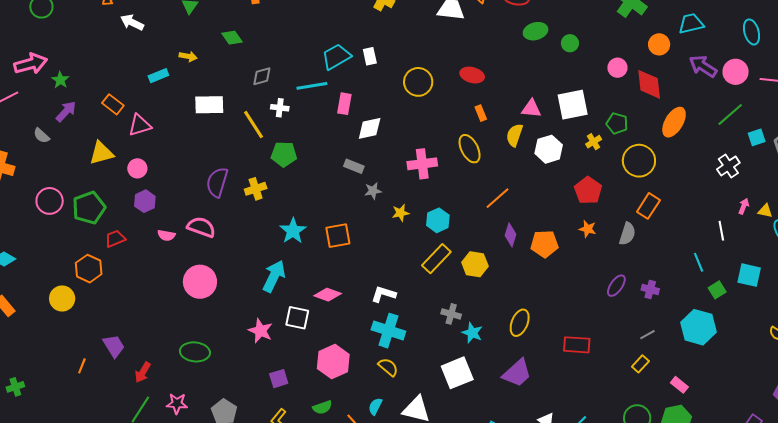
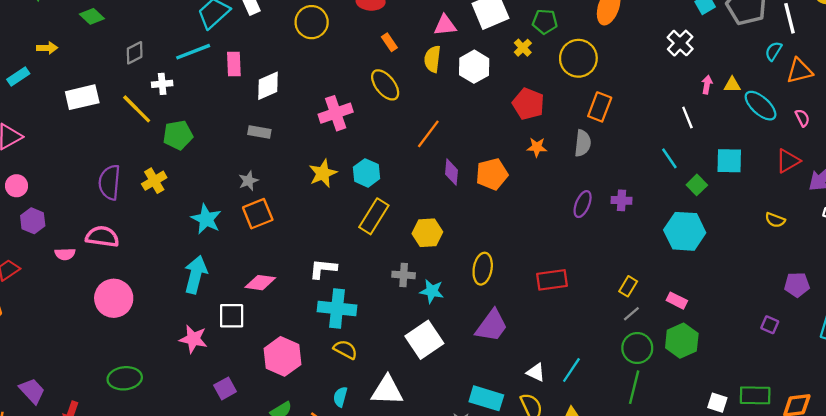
gray star: (373, 191) -> (248, 181), moved
yellow star: (401, 213) -> (323, 173), size x1.4
yellow hexagon: (475, 264) -> (427, 233), moved
gray line: (647, 335) -> (631, 314), moved

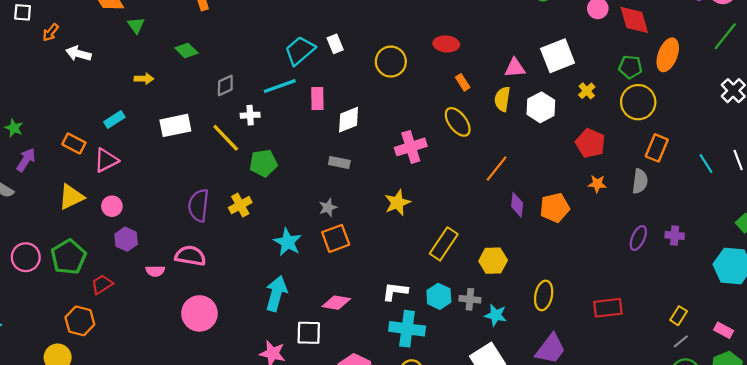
green pentagon: (545, 22) -> (630, 67), moved
cyan rectangle: (18, 77) -> (114, 120), moved
cyan line: (669, 158) -> (706, 164), moved
cyan hexagon: (367, 173) -> (439, 296), moved

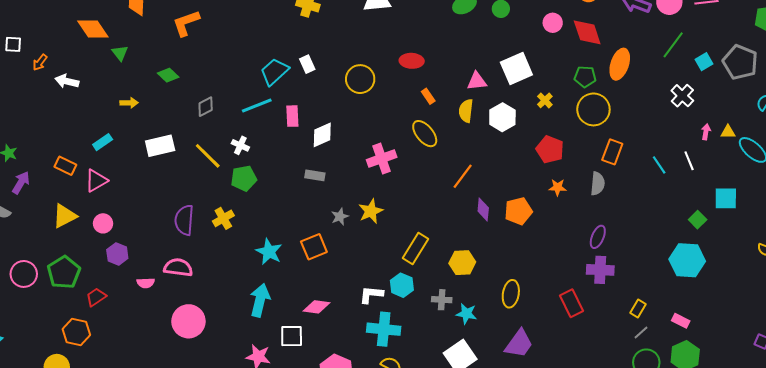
white cross: (250, 115) -> (240, 145), moved, turned 30
gray star: (328, 208) -> (340, 217), moved
purple cross: (675, 235) -> (600, 270), moved, size x1.5
cyan hexagon: (439, 296) -> (402, 285), moved
red rectangle: (608, 308) -> (571, 303), turned 72

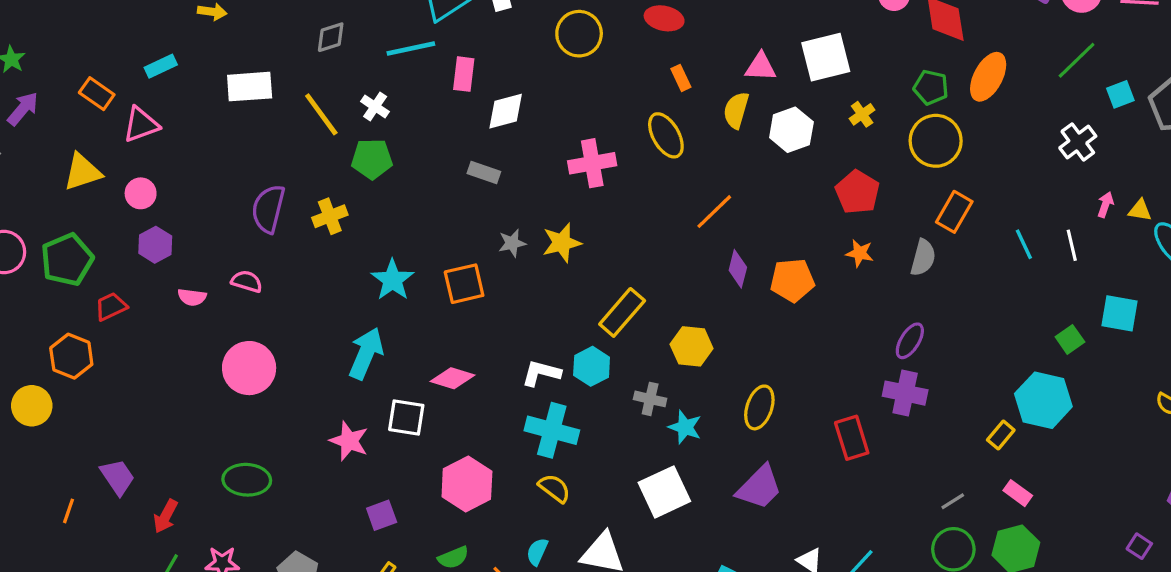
pink semicircle: (178, 267) -> (247, 281), size x0.7
yellow rectangle: (638, 308) -> (1001, 435), moved

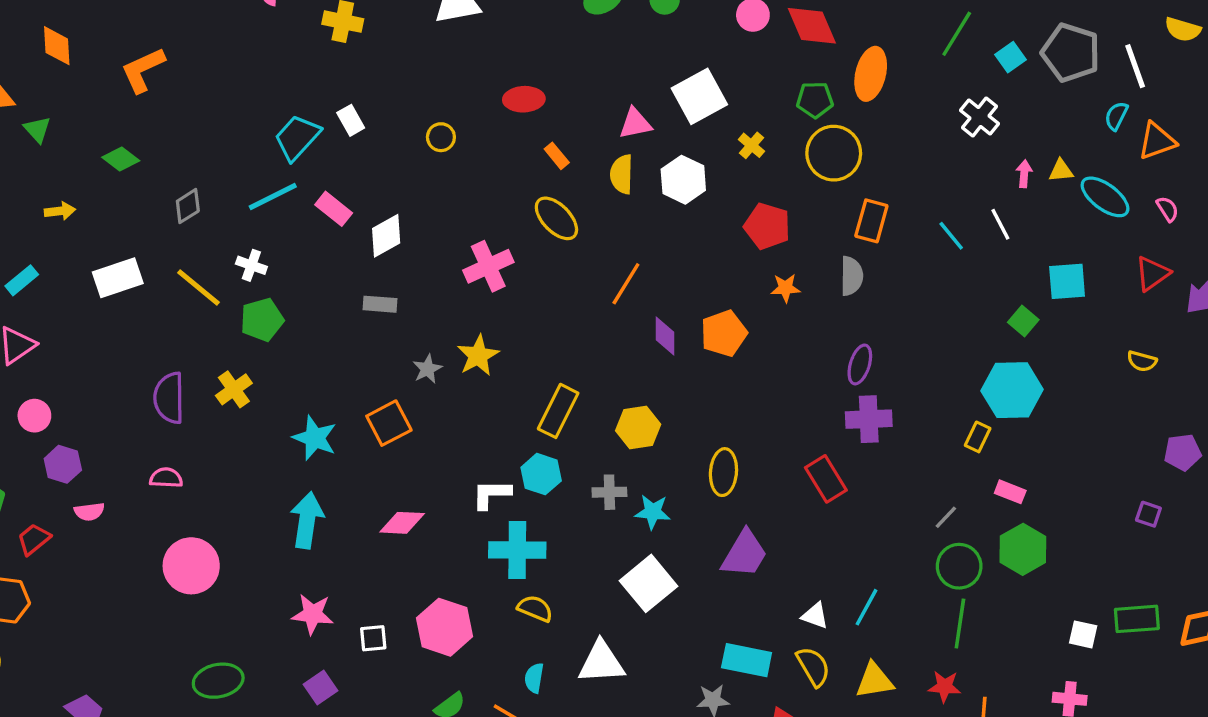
yellow circle: (579, 34) -> (441, 137), size x0.6
pink rectangle: (464, 74) -> (334, 209), turned -44
pink semicircle: (192, 297) -> (89, 512), moved
white square: (406, 417) -> (373, 638), moved, size x0.7
purple square: (382, 515) -> (321, 687), moved

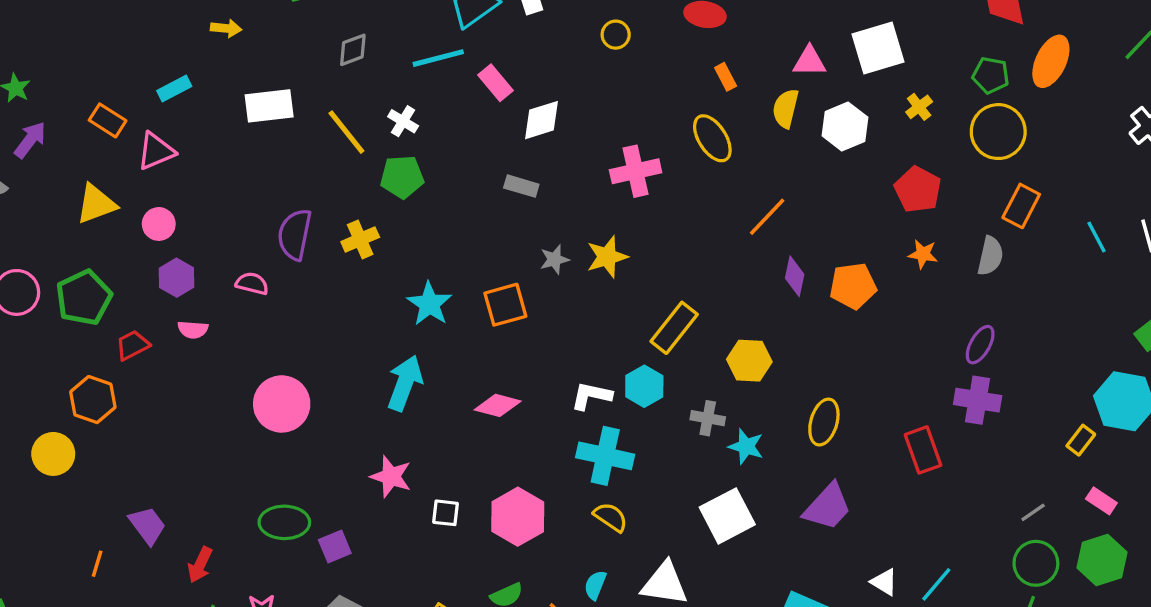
pink semicircle: (166, 478) -> (252, 284), moved
purple square: (321, 687) -> (335, 547), moved

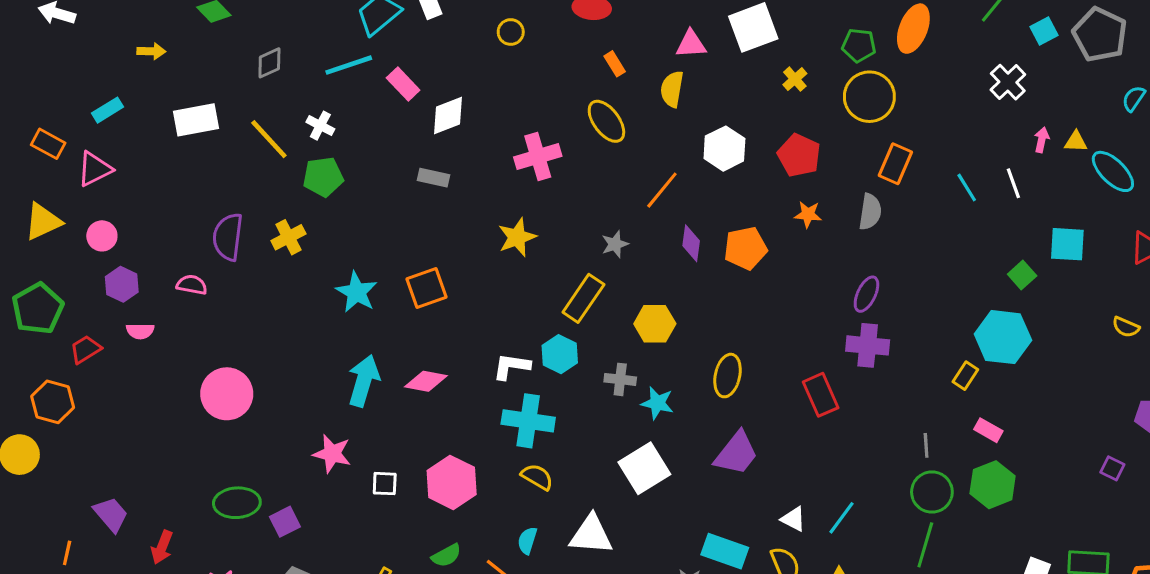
white hexagon: (845, 127) -> (724, 149), moved
gray star: (554, 260) -> (615, 244), moved
cyan arrow: (405, 383) -> (364, 381), moved
gray line: (1033, 512) -> (926, 445), turned -55

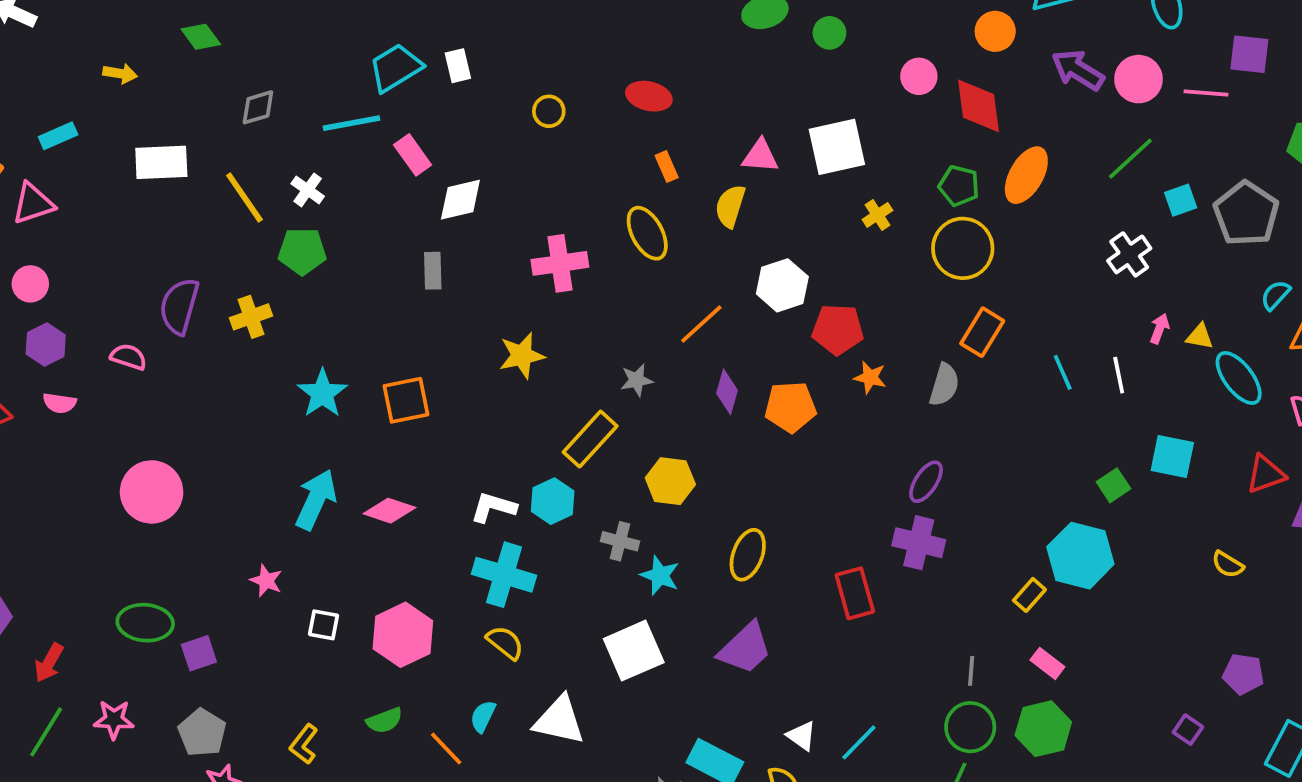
red pentagon: (799, 155) -> (838, 329), moved, turned -30
gray rectangle: (433, 178) -> (433, 271), turned 68
pink star: (332, 454) -> (266, 581), size x0.7

